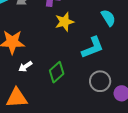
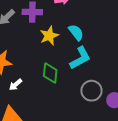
cyan semicircle: (108, 18) -> (76, 32), moved
green diamond: (57, 72) -> (50, 73), moved, turned -35

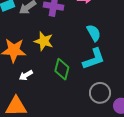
yellow star: (49, 36) -> (44, 41), moved, turned 30

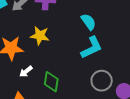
green diamond: (62, 69) -> (51, 82), moved

